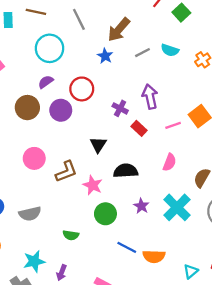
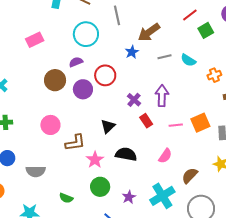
purple star: (141, 206) -> (129, 197), moved

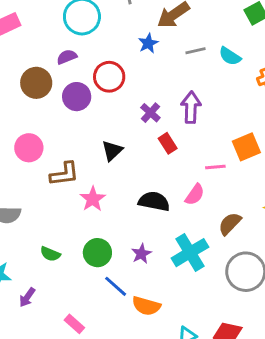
pink line: (176, 125) -> (215, 167), moved
black semicircle: (126, 154) -> (154, 201), moved
green circle: (100, 187) -> (97, 253), moved

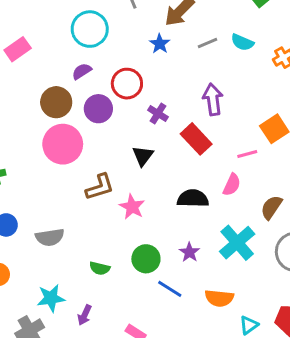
purple cross: (150, 113) -> (158, 113), moved
red rectangle: (168, 143) -> (196, 139), size x1.5
pink circle: (29, 148) -> (63, 144), moved, size x1.4
orange semicircle: (146, 306) -> (219, 298), moved

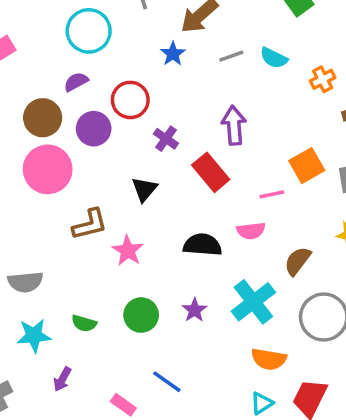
pink semicircle: (232, 185) -> (251, 231), turned 55
blue line: (170, 289) -> (167, 382), moved
cyan star: (51, 298) -> (34, 336), moved
orange semicircle: (219, 298) -> (269, 359), moved

